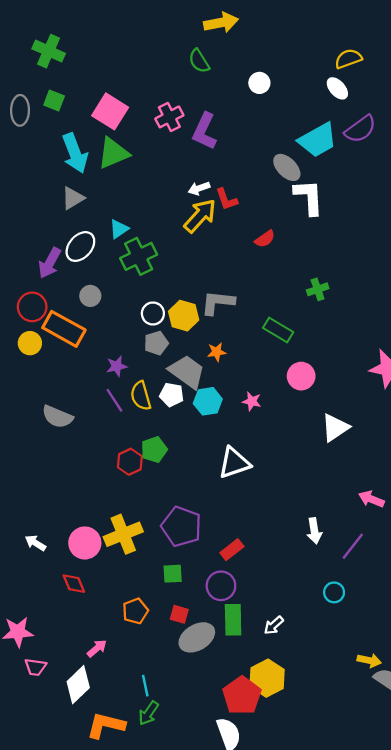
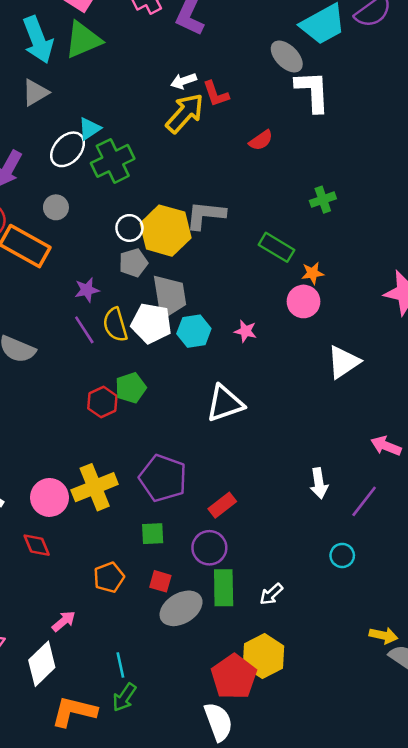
white ellipse: (80, 247) -> (68, 149), moved
yellow hexagon: (184, 316) -> (166, 231), size x1.4
orange star: (217, 352) -> (313, 273), moved
gray trapezoid: (187, 372) -> (169, 296), turned 45
white pentagon: (172, 395) -> (151, 323), size x1.4

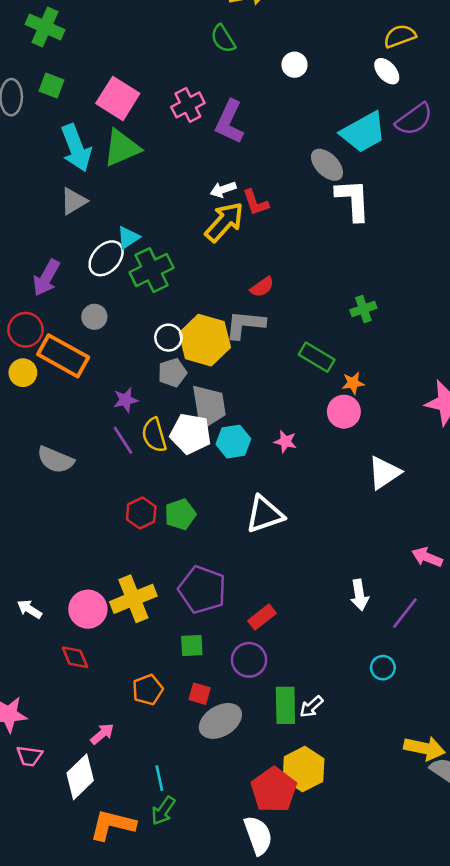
red semicircle: (261, 140) -> (262, 287), moved
green pentagon: (131, 388) -> (180, 514), moved
green rectangle: (224, 588) -> (285, 705), moved
yellow arrow: (383, 635) -> (424, 748), size x1.4

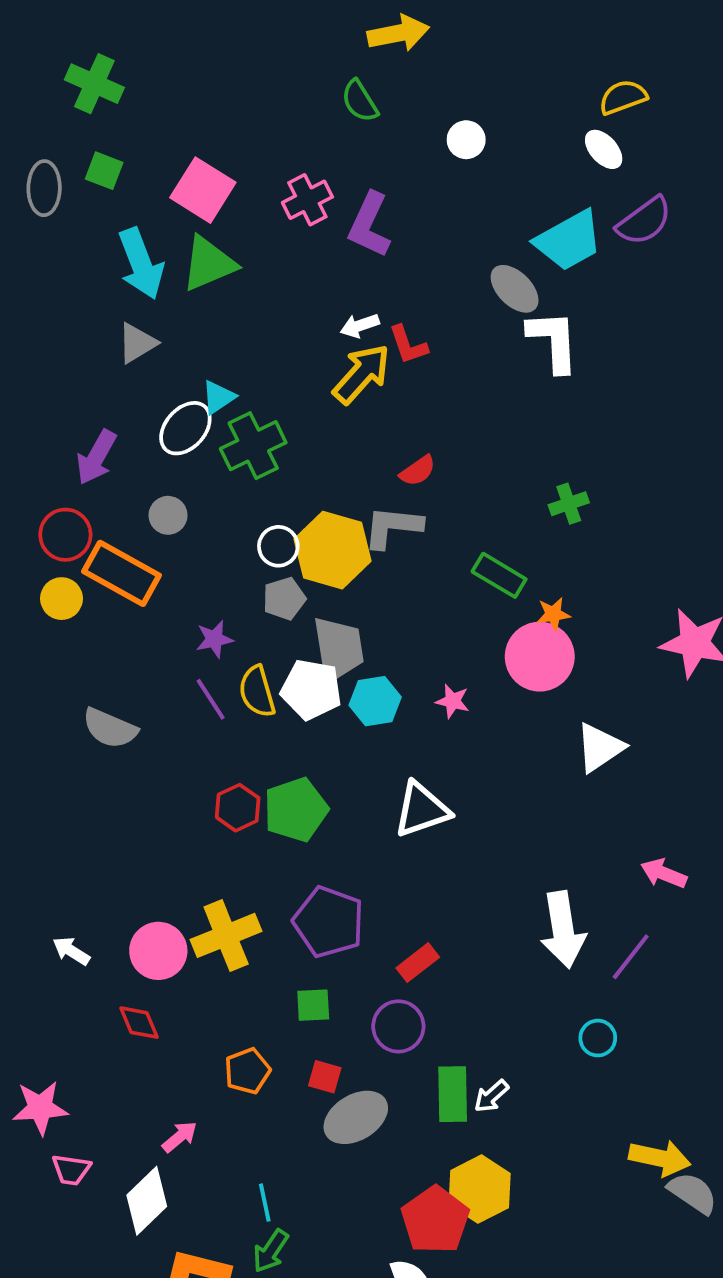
pink circle: (344, 412) -> (540, 657), size x1.4
green pentagon: (180, 514) -> (296, 810), size x1.4
white arrow: (359, 595) -> (563, 930), size x1.6

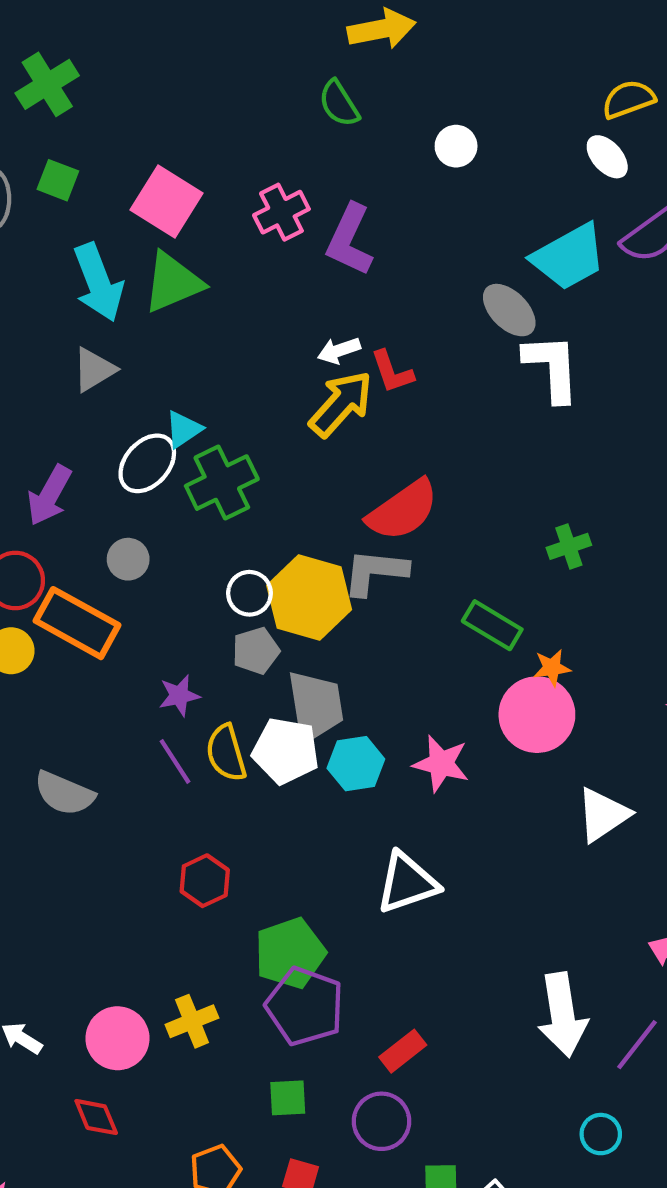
green cross: (94, 84) -> (47, 84), turned 34
red semicircle: (418, 471) -> (403, 510), size x1.8
pink star: (453, 701) -> (441, 764), size x1.5
green pentagon: (296, 810) -> (290, 953), moved
yellow cross: (226, 935) -> (192, 1021), size x0.7

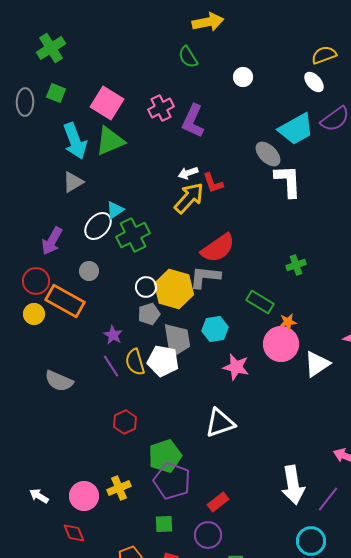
purple star: (179, 695) -> (113, 335), turned -30
cyan hexagon: (356, 764) -> (215, 329), moved
white triangle: (603, 815) -> (317, 364), moved
cyan circle: (601, 1134) -> (311, 541), size x1.5

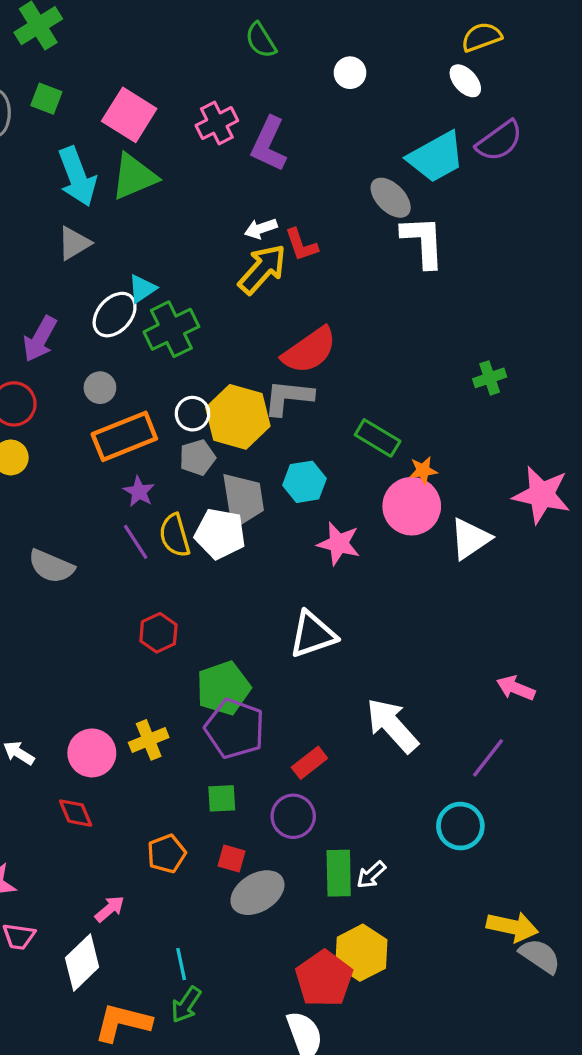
green cross: (296, 265) -> (490, 378), moved
orange rectangle: (65, 301) -> (124, 436), moved, turned -51
white arrow: (293, 485) -> (392, 725), moved, turned 147

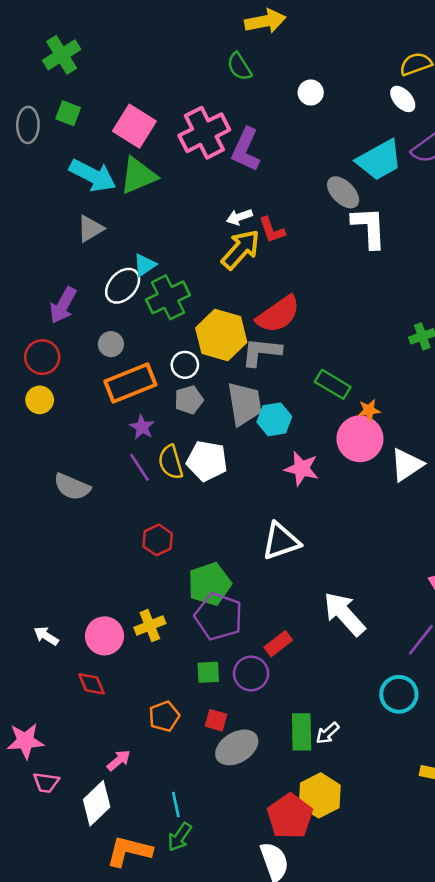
pink cross: (217, 123) -> (204, 133), size x1.5
cyan arrow: (77, 177) -> (93, 175), turned -42
yellow hexagon: (238, 417) -> (221, 335), moved
gray trapezoid: (243, 500) -> (245, 404), moved
purple circle: (293, 816) -> (251, 674), moved

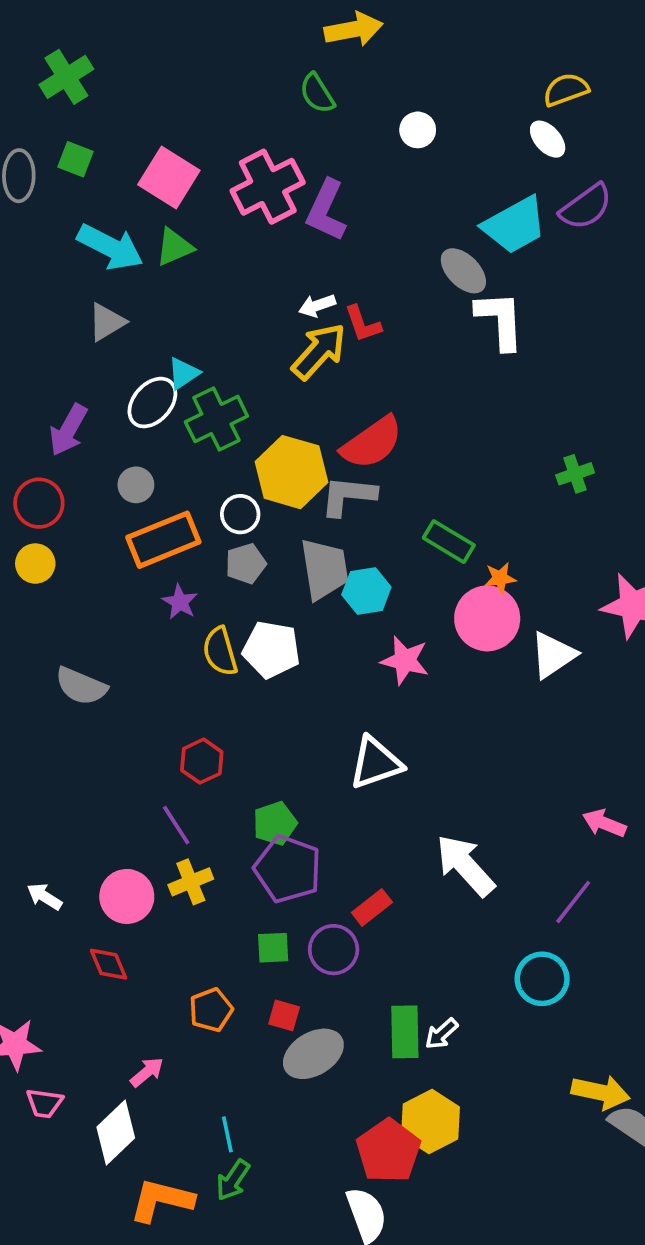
green triangle: (138, 175) -> (174, 247), size x0.7
purple line: (139, 467) -> (176, 825), moved
green pentagon: (210, 584) -> (275, 823), size x0.7

